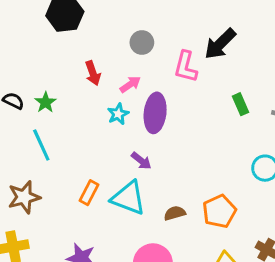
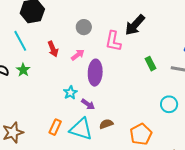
cyan star: (118, 114) -> (70, 93), moved
cyan line: (41, 145) -> (20, 41), moved
brown semicircle: (175, 213) -> (106, 124), moved

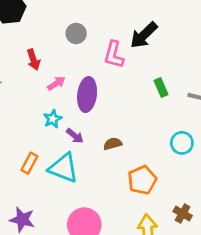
pink arrow: (78, 55) -> (56, 83), moved
brown semicircle: (106, 124) -> (113, 144), moved

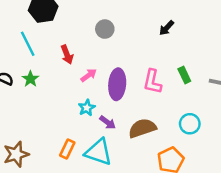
black arrow: (144, 35) -> (167, 28), size x0.6
pink L-shape: (114, 55) -> (152, 82), moved
cyan circle: (182, 143) -> (190, 124), moved
brown semicircle: (113, 144) -> (142, 128), size x1.6

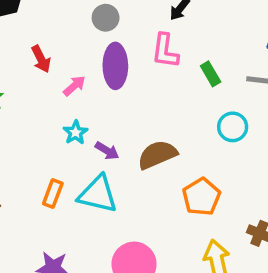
gray circle: (105, 29) -> (106, 18), moved
pink L-shape: (152, 82) -> (165, 51), moved
purple ellipse: (117, 84) -> (115, 66), moved
cyan circle: (190, 124) -> (233, 127), moved

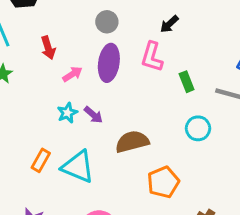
purple arrow: (107, 151) -> (93, 115), moved

